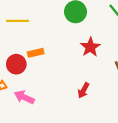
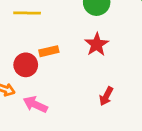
red star: (90, 47) -> (97, 44), moved

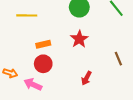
red circle: (26, 65) -> (43, 64), moved

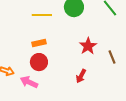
yellow line: (27, 15) -> (42, 15), moved
red star: (79, 39) -> (88, 46), moved

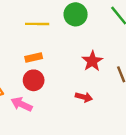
red arrow: (81, 76) -> (84, 97), turned -104

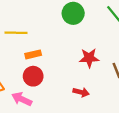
yellow line: (37, 24) -> (16, 33), moved
red star: (92, 61) -> (89, 58), turned 30

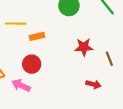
orange rectangle: (33, 54) -> (37, 36), moved
red arrow: (81, 92) -> (93, 84), moved

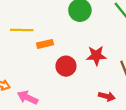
red circle: (32, 64) -> (66, 66), moved

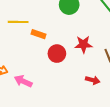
orange rectangle: (45, 44) -> (39, 34), turned 32

